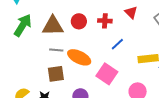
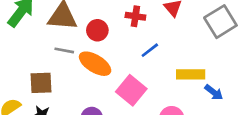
red circle: (79, 21) -> (97, 30), moved
brown square: (56, 74) -> (41, 83), moved

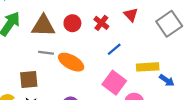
red cross: (135, 16) -> (101, 23), turned 32
red circle: (97, 30) -> (72, 23), moved
pink square: (131, 90) -> (114, 83), moved

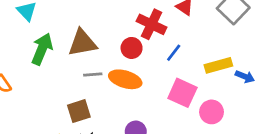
red circle: (72, 23) -> (132, 48), moved
red cross: (101, 23) -> (151, 24), size x1.5

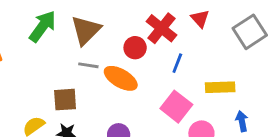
brown triangle: (82, 43) -> (86, 30), turned -48
blue line: (174, 53) -> (177, 63), turned -30
blue arrow: (245, 77) -> (242, 121), moved, turned -138

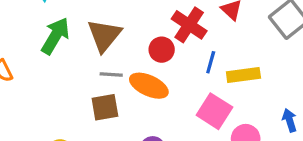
yellow rectangle: (220, 87) -> (243, 75), moved
brown square: (65, 100) -> (105, 107), moved

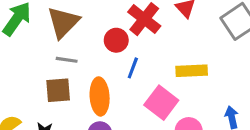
blue line: (211, 62) -> (133, 68), moved
orange ellipse: (149, 86) -> (100, 96), moved, turned 57

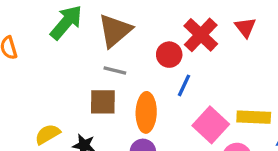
yellow rectangle: (192, 71) -> (254, 117), moved

